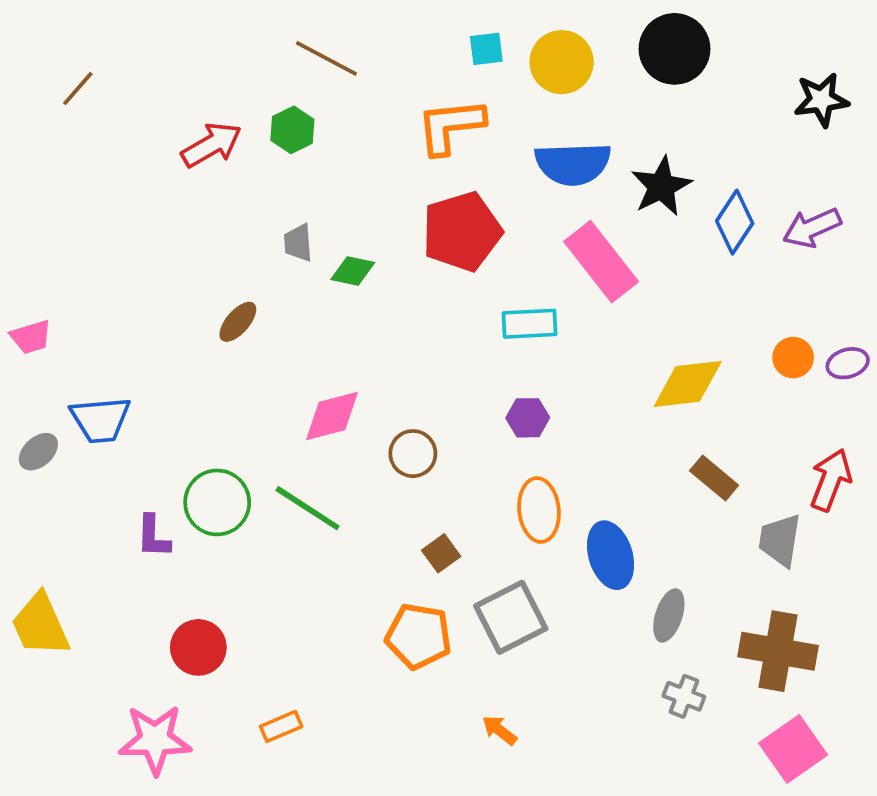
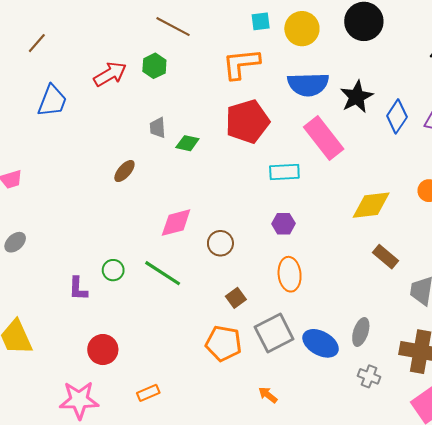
blue trapezoid: (100, 420) -> (52, 101), moved, turned -64
green circle: (217, 502) -> (113, 270), size x0.6
blue ellipse: (611, 555) -> (321, 343), moved, turned -44

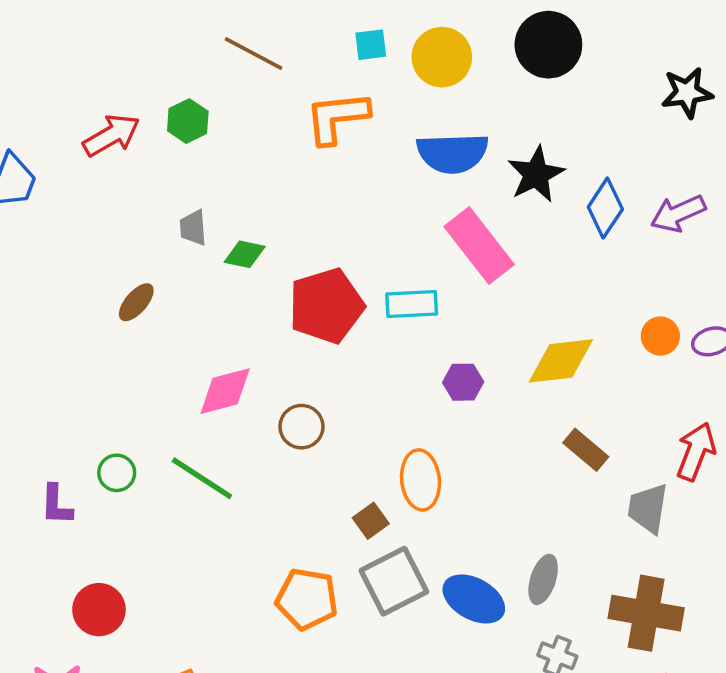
brown line: (173, 27) -> (254, 54), moved
red pentagon: (247, 121) -> (326, 306), moved
purple hexagon: (283, 224) -> (463, 382), moved
brown square: (236, 298) -> (371, 521), moved

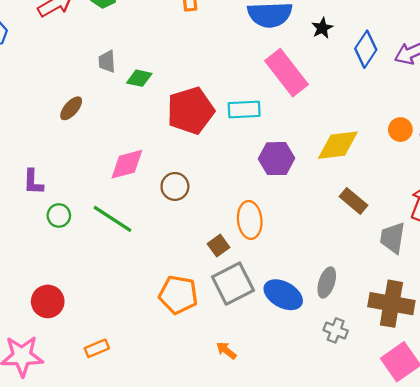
black star: (536, 174) -> (322, 28), size x0.6
purple hexagon: (463, 382) -> (276, 159), size x1.4
purple L-shape: (56, 505) -> (33, 182), moved

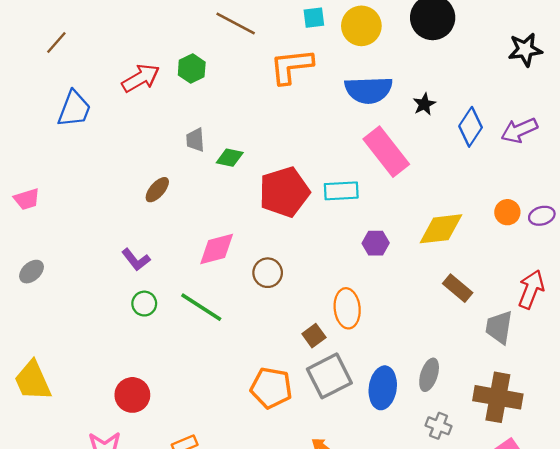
purple hexagon: (276, 159) -> (376, 243), size x0.7
purple L-shape: (33, 182) -> (136, 260), moved, turned -40
blue ellipse: (283, 295) -> (383, 388), turned 69

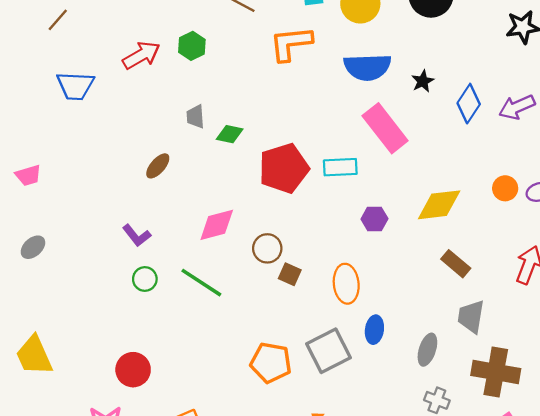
blue trapezoid: (74, 109) -> (75, 86), turned 72
gray trapezoid: (499, 327) -> (471, 317), moved
brown square: (314, 336) -> (290, 274), moved, turned -30
blue ellipse: (383, 388) -> (374, 330), moved, size x0.7

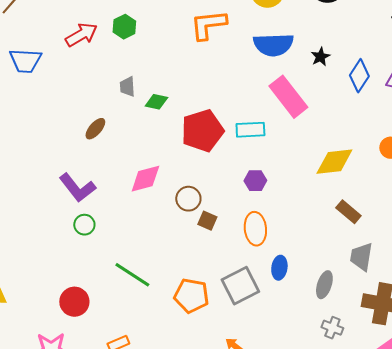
purple hexagon: (374, 219) -> (255, 181), moved
purple L-shape: (137, 235) -> (77, 188), size x1.5
green line: (201, 283) -> (132, 275), moved

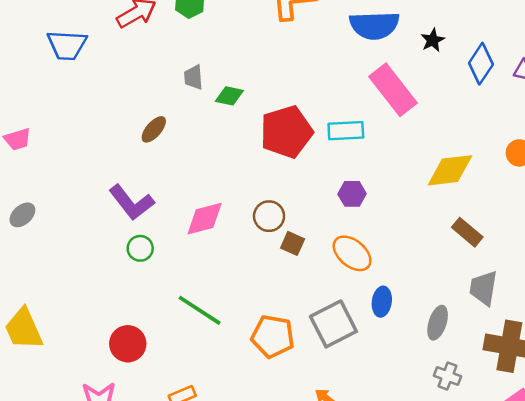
pink diamond: (145, 179) -> (205, 219), moved
orange ellipse: (255, 229) -> (352, 253), turned -44

